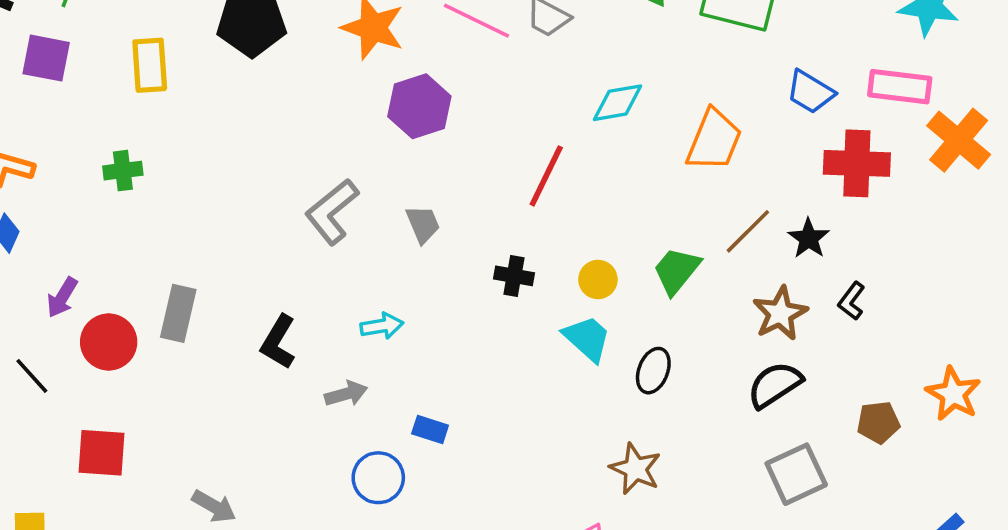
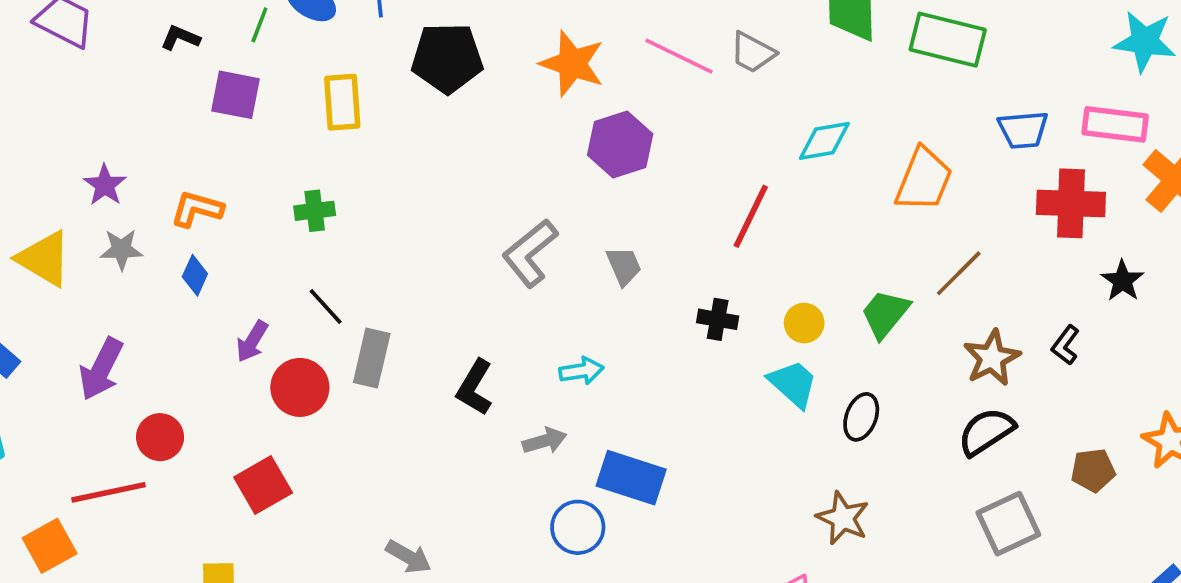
blue trapezoid: (810, 92) -> (1023, 130), turned -36
black star: (809, 238) -> (1122, 281), moved
black line: (32, 376) -> (326, 306), moved
blue rectangle: (430, 430) -> (631, 478), size x1.8
red square: (101, 453) -> (263, 485), moved, turned -34

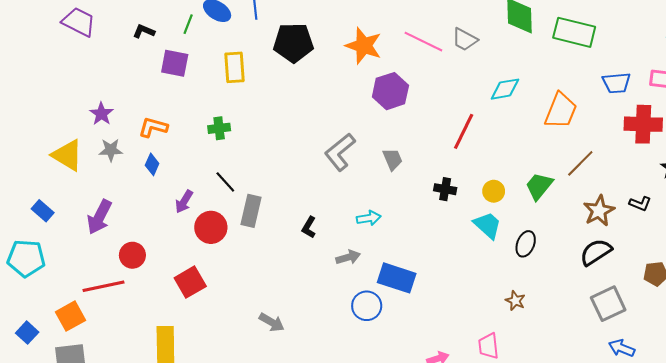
black L-shape: (1065, 345) -> (640, 204), turned -105
black L-shape: (475, 387) -> (309, 227), size x0.7
brown star: (843, 518) -> (515, 301), size x0.7

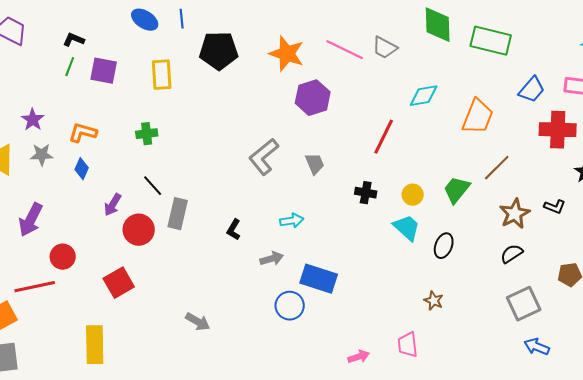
green line: (188, 24) -> (70, 67), moved
blue trapezoid: (616, 83) -> (532, 90), turned -44
black semicircle: (596, 252) -> (512, 254), size x0.7

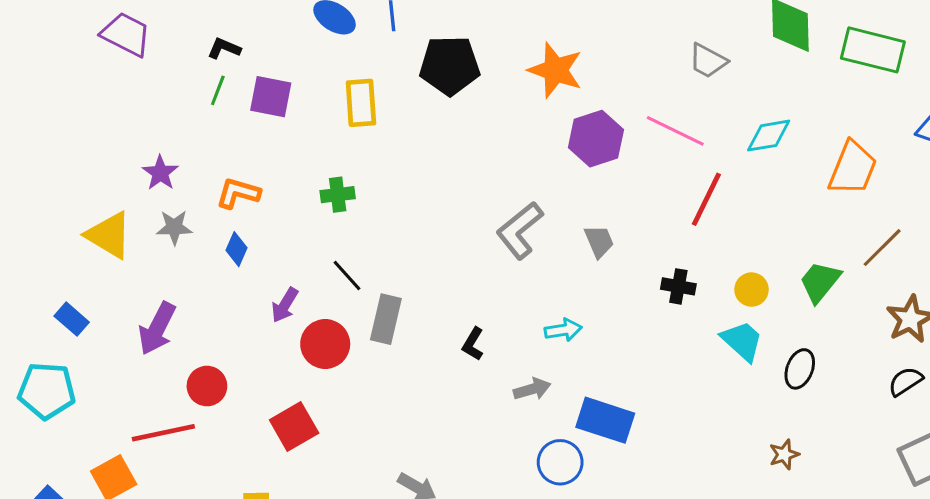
pink line: (345, 50) -> (675, 131), moved
brown star: (434, 301) -> (784, 454), turned 30

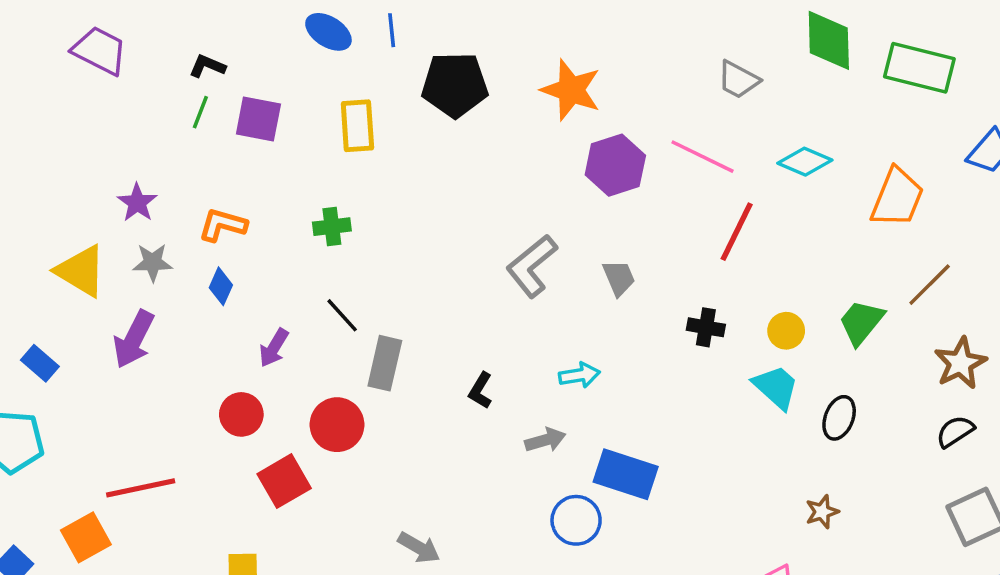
cyan diamond: (769, 136) -> (805, 162), turned 33
purple arrow: (157, 328) -> (134, 339), moved
red circle: (325, 344) -> (337, 425), moved
red circle: (207, 386) -> (241, 414), moved

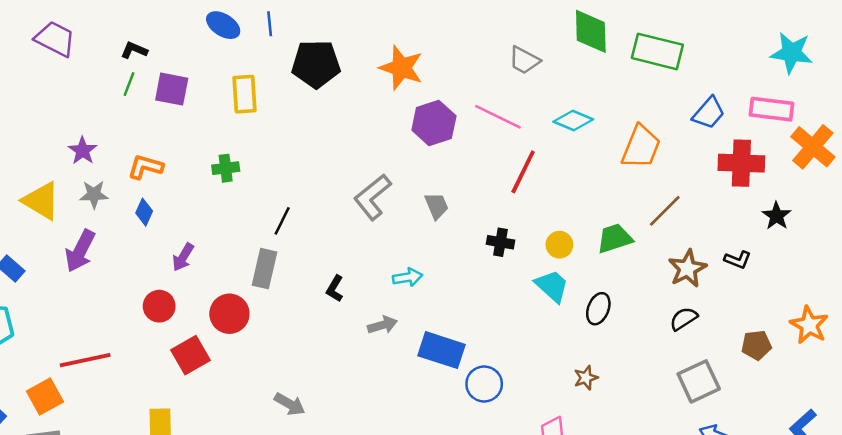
black line: (342, 315) -> (282, 221), moved, turned 68
green trapezoid: (861, 322) -> (615, 238), turned 33
blue circle: (576, 520) -> (484, 384), moved

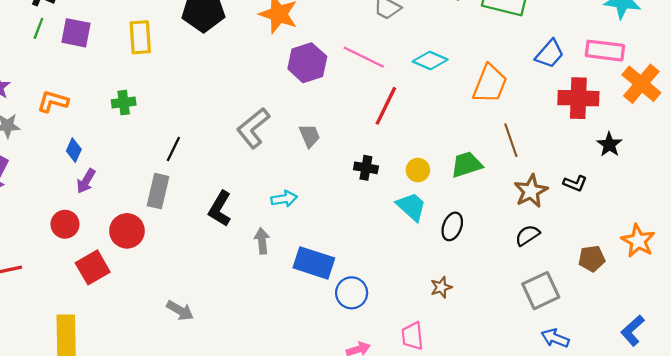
brown line: (665, 211) -> (511, 140), turned -64
blue diamond: (144, 212) -> (74, 150), moved
black L-shape: (335, 289) -> (220, 209), size x1.5
gray arrow: (383, 325) -> (262, 241), turned -80

